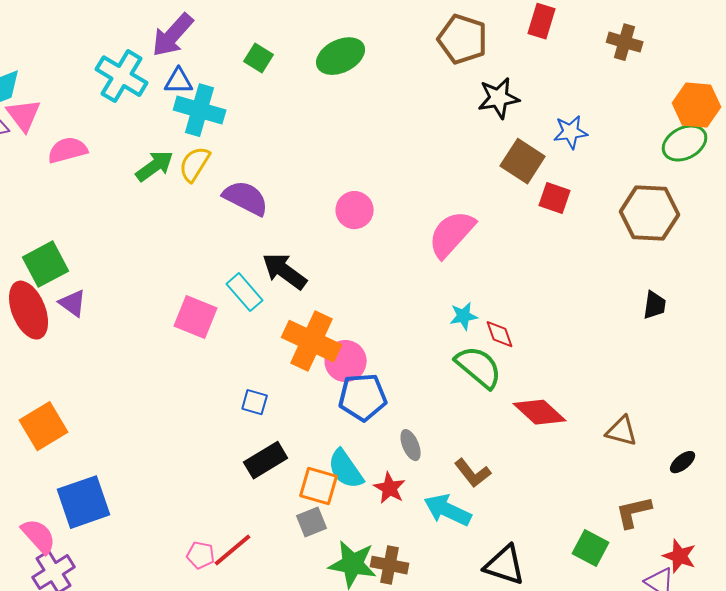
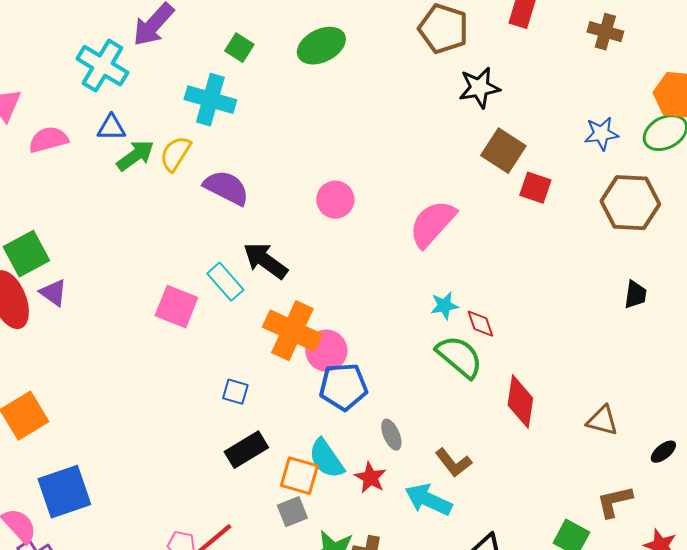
blue triangle: (179, 81) -> (111, 128), moved
cyan cross: (200, 110) -> (210, 100), moved
blue star: (571, 132) -> (601, 134), moved
red diamond: (540, 412) -> (520, 402), turned 56

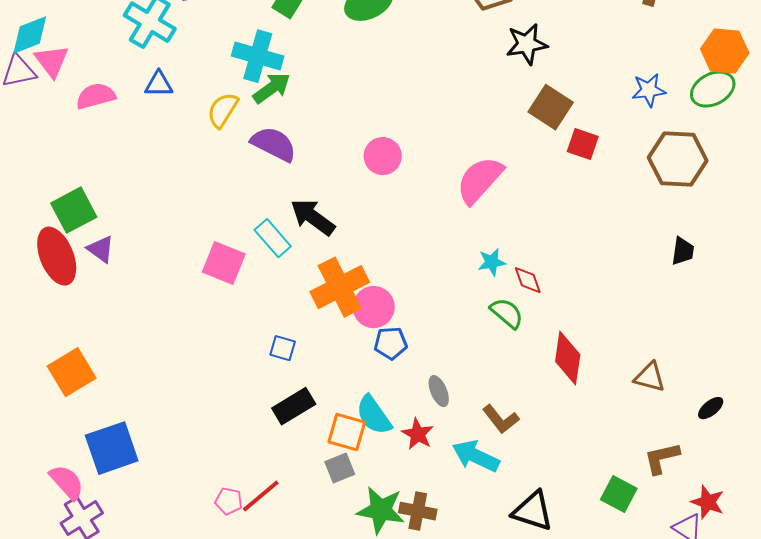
green arrow: (135, 156) -> (272, 88), moved
orange cross: (292, 331) -> (340, 287), turned 38
green semicircle: (459, 357) -> (507, 313), size x0.7
blue pentagon: (343, 387) -> (391, 343), size x0.7

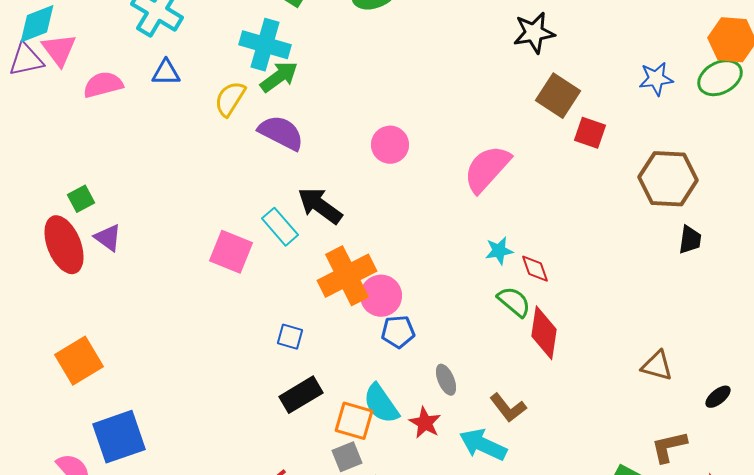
brown hexagon: (678, 159) -> (668, 179), moved
green square: (74, 210) -> (81, 199), size x0.6
red diamond: (568, 358) -> (544, 333), moved

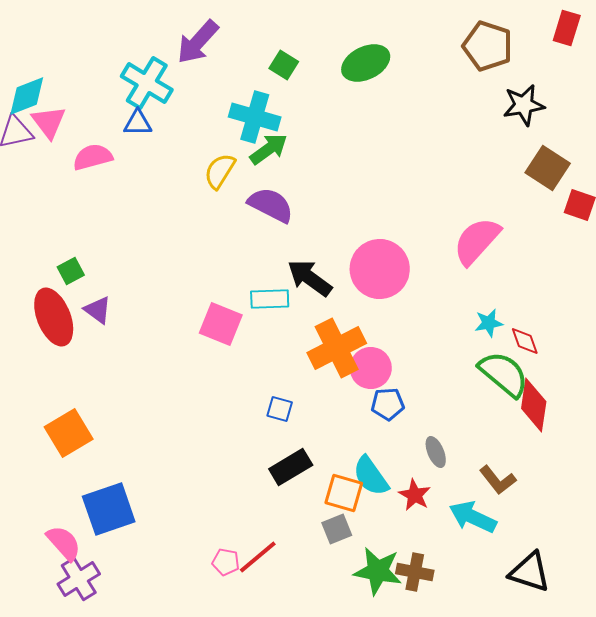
blue triangle: (166, 73) -> (138, 123), moved
pink circle: (390, 145) -> (380, 269), moved, size x1.6
cyan rectangle: (280, 227) -> (270, 299), turned -51
green semicircle: (514, 302) -> (504, 374), size x1.5

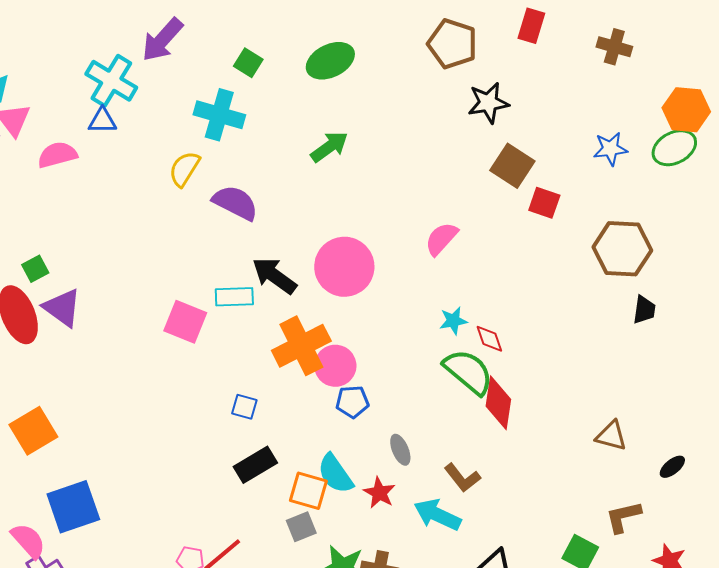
green arrow: (269, 149) -> (329, 147), moved
pink semicircle: (477, 241) -> (441, 239), size x0.7
purple triangle: (98, 310) -> (62, 308), size x1.4

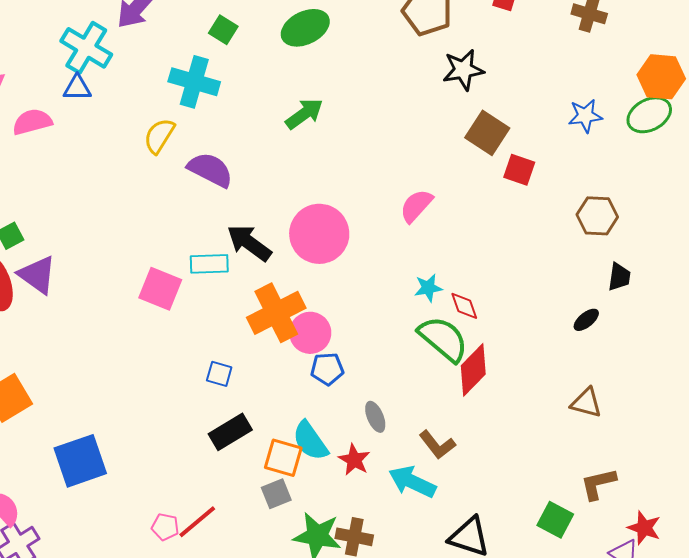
brown hexagon: (622, 249) -> (597, 216), size x0.7
red diamond: (498, 403) -> (473, 370), turned 36
black ellipse: (672, 467) -> (586, 320), moved
blue square: (73, 507) -> (80, 461), moved

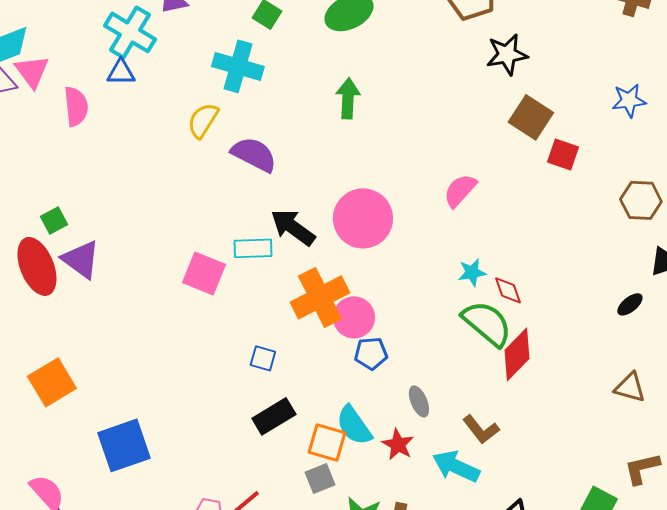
green arrow: (304, 114) -> (348, 98), turned -51
pink semicircle: (32, 122) -> (76, 106), turned 99

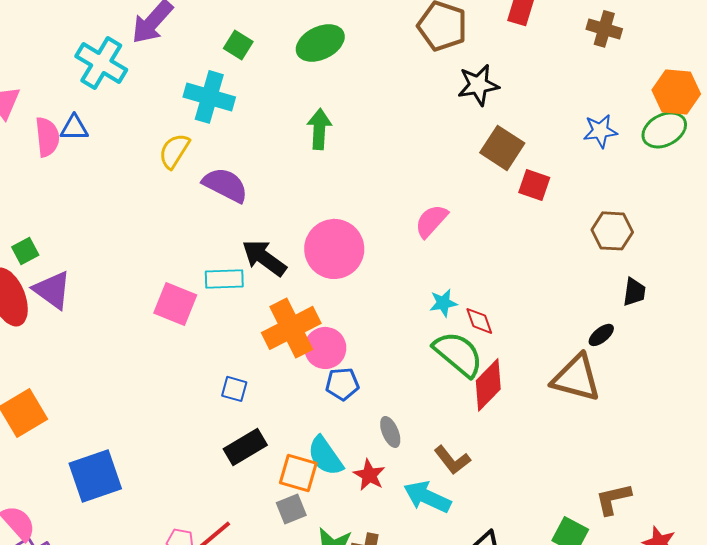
blue triangle: (121, 72) -> (74, 128), moved
brown triangle: (630, 387) -> (576, 378), moved, size x1.6

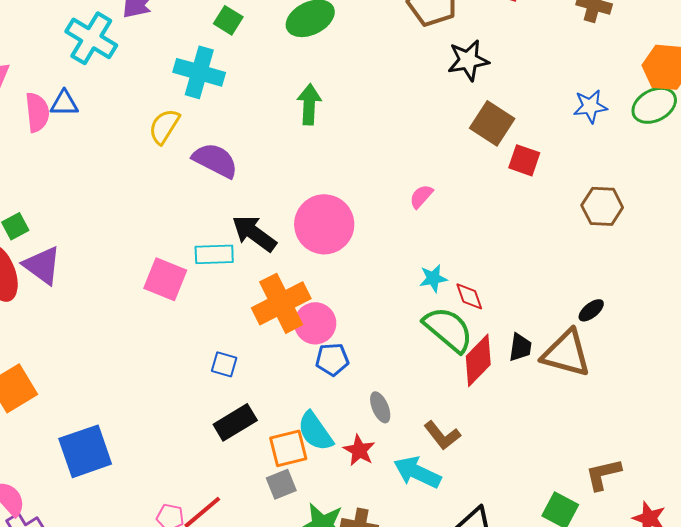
pink semicircle: (431, 221) -> (421, 196), size x0.7
black trapezoid: (634, 292) -> (520, 347), moved
orange square: (298, 473) -> (288, 448), turned -30

